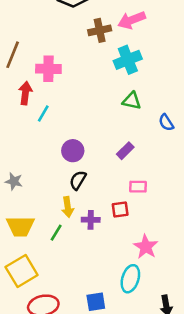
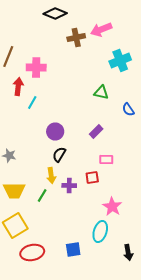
cyan cross: (128, 60) -> (120, 60), moved

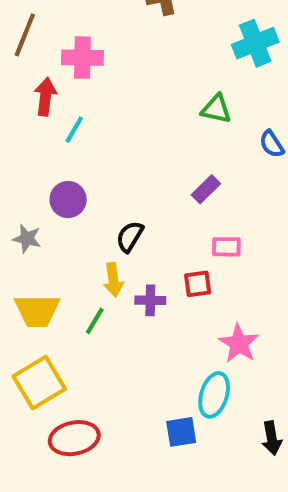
purple circle: (55, 132) -> (68, 200), moved
blue square: (73, 250) -> (181, 432), moved

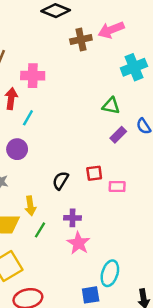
purple rectangle: (206, 189) -> (118, 135), moved
purple circle: (68, 200) -> (17, 149), moved
yellow arrow: (113, 280) -> (30, 206), moved
red square: (198, 284) -> (94, 173), moved
pink star: (239, 344) -> (79, 243), moved

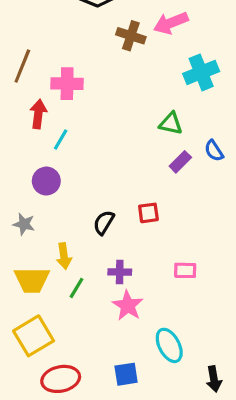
brown cross: (81, 40) -> (131, 36), turned 30
pink rectangle: (117, 187) -> (185, 270), moved
cyan ellipse: (110, 273) -> (169, 345), turned -45
blue square: (91, 295) -> (126, 374), moved

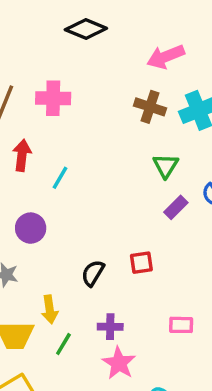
brown cross: (131, 36) -> (150, 107), moved
pink cross: (67, 84) -> (53, 98), moved
green triangle: (171, 124) -> (166, 166), turned 50
cyan line: (61, 140) -> (60, 178), moved

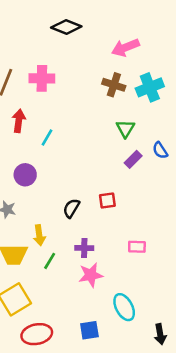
pink star: (119, 363) -> (91, 275), turned 30

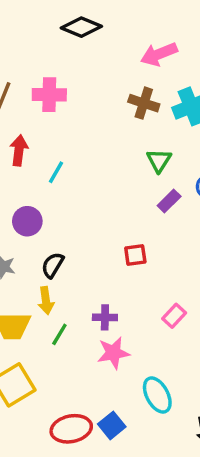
black semicircle: (71, 208) -> (53, 265), moved
pink rectangle: (137, 247) -> (174, 316), turned -48
blue square: (89, 330) -> (112, 425), turned -30
red ellipse: (37, 334) -> (71, 429), moved

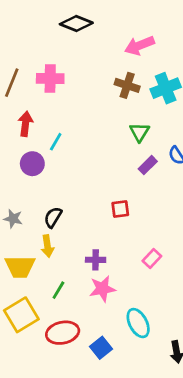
purple circle: (27, 221) -> (32, 164), moved
green line: (59, 334) -> (58, 290), moved
red ellipse: (71, 429) -> (63, 333), moved

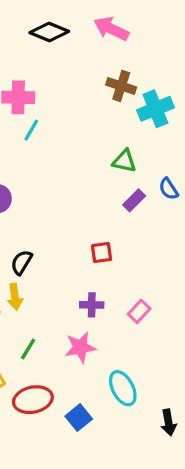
pink arrow: (139, 46) -> (111, 29), moved, turned 48
brown cross: (127, 85) -> (121, 86), moved
green triangle: (139, 132) -> (124, 161), turned -50
cyan line: (56, 142) -> (31, 130), moved
purple cross: (96, 260) -> (92, 305), moved

